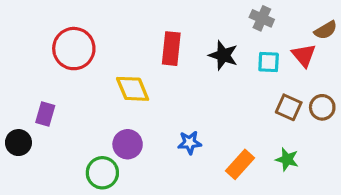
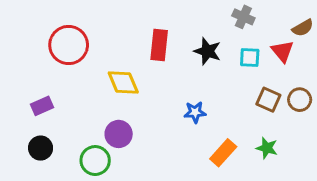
purple rectangle: (45, 114) -> (42, 106), turned 50
black circle: (18, 143) -> (41, 148), moved
blue star: (190, 143) -> (195, 112), moved

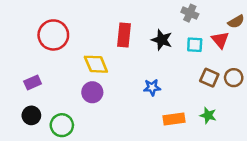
purple circle: (119, 134) -> (92, 92), moved
orange rectangle: (223, 153) -> (174, 119), turned 40
green circle: (95, 161) -> (62, 125), moved

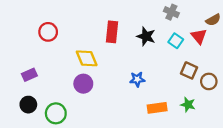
red circle: (53, 35) -> (48, 32), size x0.7
cyan square: (195, 45) -> (176, 41), turned 32
brown circle: (234, 78) -> (209, 81), moved

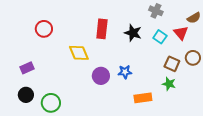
brown circle: (209, 81) -> (193, 58), moved
purple circle: (83, 84) -> (101, 76), moved
green star: (188, 105) -> (169, 84), moved

